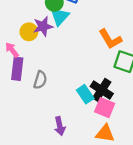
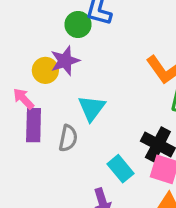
cyan triangle: (60, 16) -> (92, 108), moved
cyan rectangle: (85, 94) -> (121, 169), moved

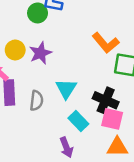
purple star: (65, 61) -> (40, 53), moved
cyan triangle: (92, 108) -> (66, 89), moved

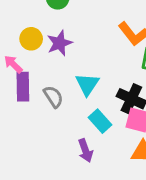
gray semicircle: (36, 101) -> (53, 97), turned -42

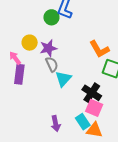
gray semicircle: (53, 97) -> (52, 64), moved
cyan rectangle: (100, 121) -> (83, 122), moved

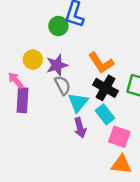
orange L-shape: (99, 49) -> (101, 63), moved
black cross: (92, 93) -> (105, 88), moved
cyan rectangle: (83, 122) -> (105, 114), moved
purple arrow: (56, 124) -> (80, 128), moved

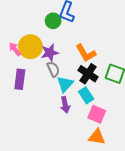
yellow circle: (33, 60) -> (30, 47), size x1.5
pink arrow: (16, 80) -> (15, 49), moved

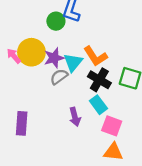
gray semicircle: (53, 69) -> (59, 77), turned -98
purple rectangle: (20, 79) -> (22, 123), moved
cyan triangle: (65, 84) -> (73, 62), moved

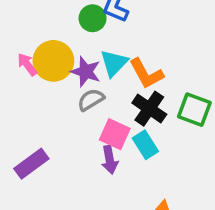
purple star: (54, 58) -> (86, 72), turned 30
cyan triangle: (73, 62) -> (114, 63), moved
purple rectangle: (22, 123) -> (31, 164), turned 45
pink square: (112, 126) -> (115, 134), moved

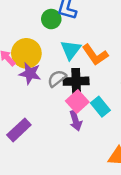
purple star: (86, 72) -> (30, 73), moved
black cross: (149, 109) -> (76, 81), moved, turned -30
pink square: (115, 134) -> (77, 101), turned 30

